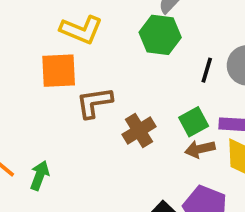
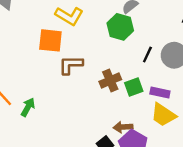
brown cross: (139, 131) -> (110, 80), moved
brown arrow: (200, 149) -> (123, 127), moved

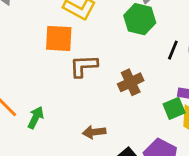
green square: (134, 87) -> (174, 108), moved
brown arrow: (123, 127) -> (94, 132), moved

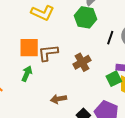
orange square: (59, 38) -> (29, 48), moved
green arrow: (36, 118) -> (27, 74), moved

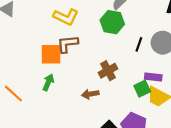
brown L-shape: (48, 53) -> (67, 44), moved
brown arrow: (59, 99) -> (90, 94), moved

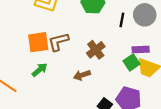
brown L-shape: (67, 44) -> (58, 42), moved
green arrow: (48, 82) -> (40, 70), turned 35

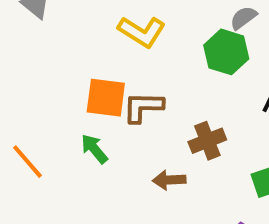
green arrow: (40, 70) -> (94, 149), turned -105

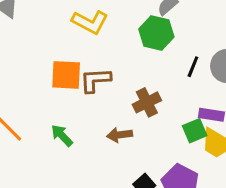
green arrow: (94, 149) -> (62, 135), moved

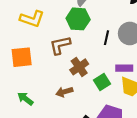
brown L-shape: (95, 80) -> (60, 45), moved
green square: (195, 131) -> (102, 82), moved

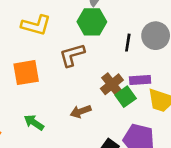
brown cross: (79, 67) -> (112, 84), moved
purple rectangle: (124, 68) -> (140, 80), moved

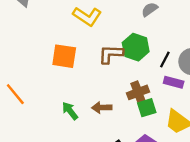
green hexagon: (92, 22) -> (136, 47), moved
purple rectangle: (140, 80) -> (174, 82), moved
green arrow: (34, 122) -> (70, 111), moved

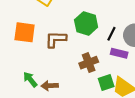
brown L-shape: (111, 54) -> (56, 39), moved
brown arrow: (102, 108) -> (50, 86), moved
green square: (147, 108) -> (106, 82), moved

